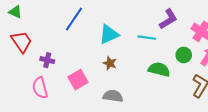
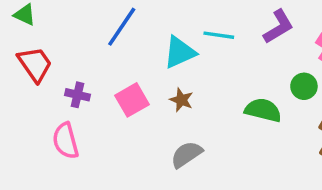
cyan line: (147, 38) -> (219, 35), moved
pink square: (78, 80) -> (132, 100), moved
gray semicircle: (113, 96) -> (186, 154), turned -42

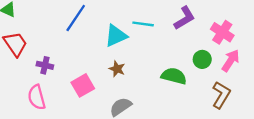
pink square: (132, 100) -> (83, 85), moved

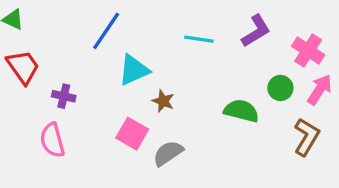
cyan triangle: (116, 36) -> (134, 70), moved
pink square: (83, 85) -> (132, 134), moved, turned -30

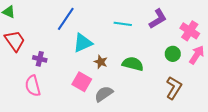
green semicircle: (241, 111) -> (133, 64), moved
brown L-shape: (307, 137) -> (174, 88), moved

